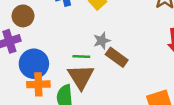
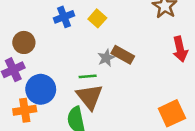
brown rectangle: (117, 57) -> (123, 55), moved
orange cross: (38, 84) -> (25, 110), moved

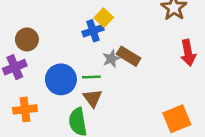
blue cross: (64, 17) -> (93, 31), moved
blue circle: (41, 89) -> (61, 79), moved
brown triangle: (90, 97) -> (92, 98), size x0.7

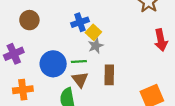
yellow square: (104, 18) -> (93, 32), moved
brown circle: (27, 39) -> (29, 20), moved
brown rectangle: (129, 56) -> (109, 75), moved, turned 60

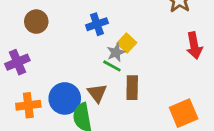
yellow square: (93, 32) -> (127, 43), moved
green line: (79, 62) -> (112, 66), moved, turned 32
blue circle: (53, 64) -> (65, 98), moved

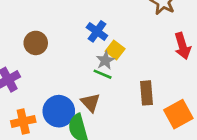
brown circle: (36, 22) -> (36, 43), moved
blue cross: (97, 24) -> (97, 31), moved, turned -30
brown rectangle: (132, 88) -> (146, 93), moved

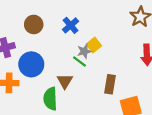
blue cross: (97, 31) -> (71, 25), moved
blue circle: (59, 111) -> (31, 64), moved

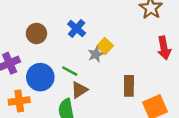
green line: (80, 61) -> (70, 71), moved
brown triangle: (65, 81) -> (79, 90), turned 35

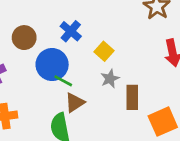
gray star: (96, 54) -> (110, 79), moved
blue circle: (40, 77) -> (52, 65), moved

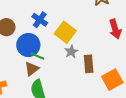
yellow square: (104, 51) -> (65, 32), size x1.5
brown triangle: (75, 103) -> (32, 69), moved

